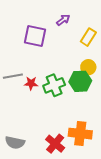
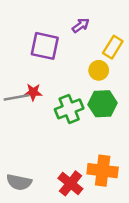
yellow circle: (88, 67) -> (99, 70), moved
red star: (31, 83) -> (33, 92), moved

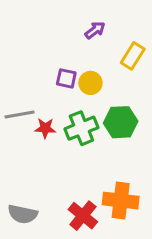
purple square: (45, 46) -> (66, 78), moved, size x0.6
yellow circle: (99, 70) -> (90, 83), moved
red star: (33, 92) -> (45, 128), moved

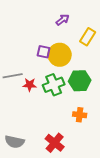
yellow circle: (90, 83) -> (60, 55), size x1.5
orange cross: (121, 201) -> (80, 115), moved, size x0.6

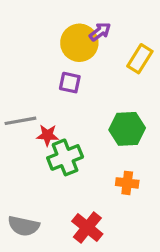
yellow circle: (60, 55) -> (79, 43), moved
green cross: (54, 85) -> (65, 157), moved

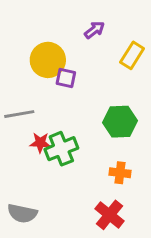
yellow circle: (79, 43) -> (48, 60), moved
red star: (48, 135) -> (40, 143), moved
red cross: (87, 228) -> (109, 215), moved

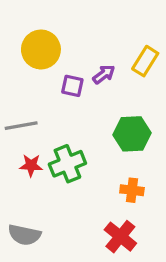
purple arrow: (94, 30) -> (104, 74), moved
yellow circle: (48, 60) -> (41, 49), moved
red star: (40, 143) -> (31, 165), moved

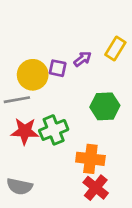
yellow circle: (41, 49) -> (33, 75), moved
red star: (31, 165) -> (25, 131), size x1.5
orange cross: (132, 190) -> (90, 159), moved, size x1.5

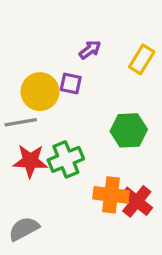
purple arrow: (83, 59) -> (90, 50), moved
gray semicircle: (20, 186) -> (24, 229), turned 140
red cross: (96, 188) -> (137, 201), moved

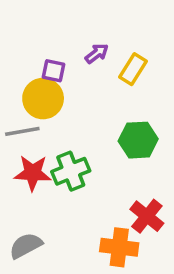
yellow rectangle: (142, 59) -> (133, 69), moved
purple square: (71, 84) -> (53, 71), moved
orange cross: (111, 195) -> (119, 247), moved

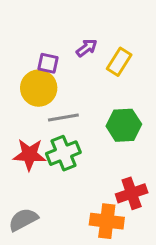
gray line: (22, 131) -> (63, 117), moved
red cross: (147, 216) -> (132, 193), turned 32

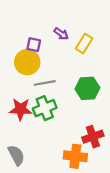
purple arrow: (87, 48) -> (61, 34), turned 72
gray semicircle: (23, 220) -> (16, 155), turned 90

